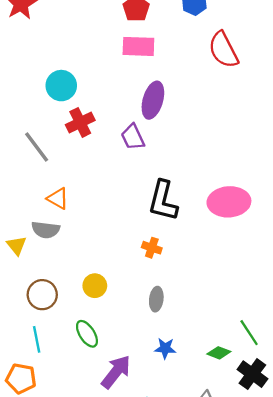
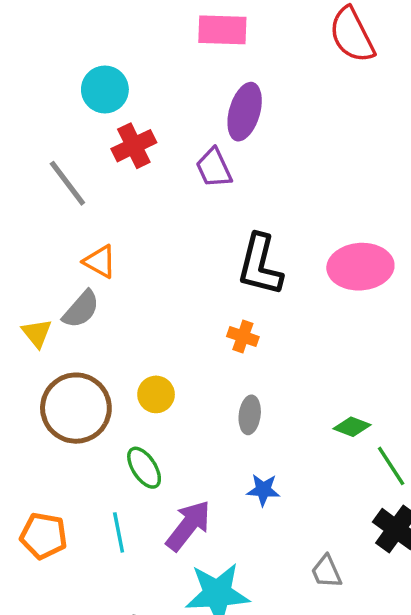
gray semicircle: (46, 230) -> (81, 309), turned -56
brown circle: (42, 295) -> (76, 408), size x1.5
cyan line: (37, 339) -> (119, 532), moved
green diamond: (219, 353) -> (352, 427), moved

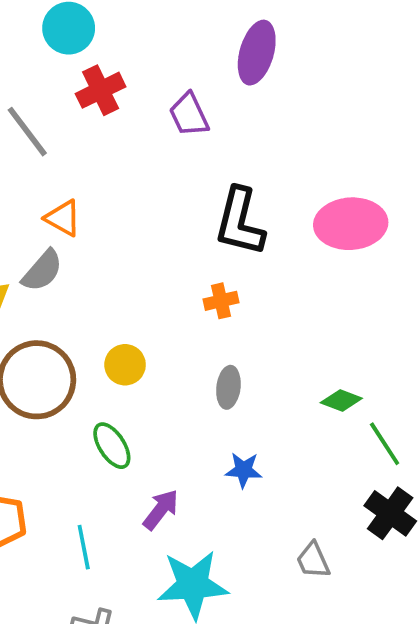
purple ellipse: (245, 112) -> (257, 53), moved
orange cross: (243, 337) -> (221, 301), turned -32
purple arrow: (188, 526) -> (161, 510), size x0.7
cyan line: (119, 532) -> (84, 547), moved

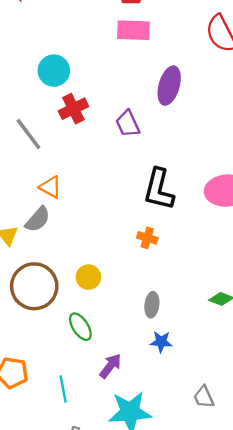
orange cross: (221, 301) -> (147, 238), turned 30
gray ellipse: (228, 387) -> (152, 305), moved

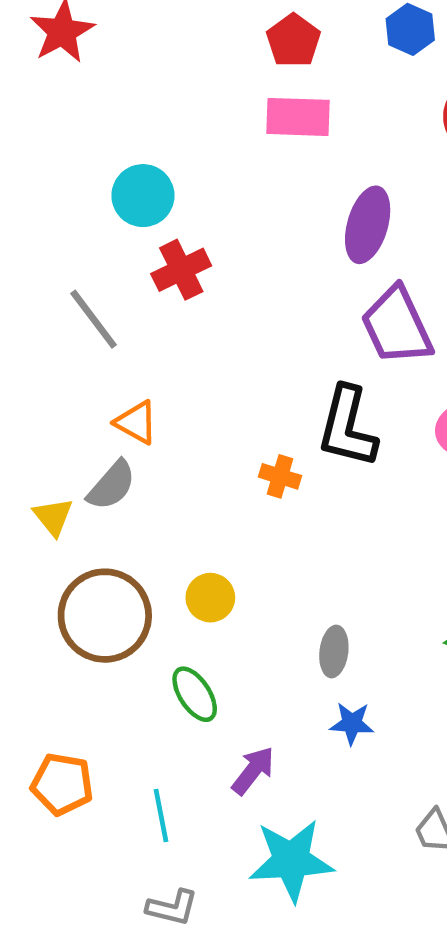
purple trapezoid: (128, 124) -> (397, 326), moved, size x1.5
orange cross: (147, 238) -> (280, 476), moved

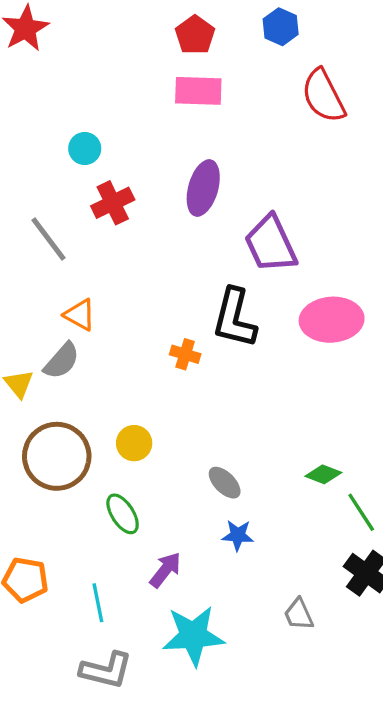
cyan circle: (143, 196) -> (85, 148), size x0.7
purple ellipse: (368, 225) -> (203, 188), moved
gray ellipse: (334, 652) -> (225, 483), turned -52
gray L-shape: (172, 908) -> (106, 670), size x1.4

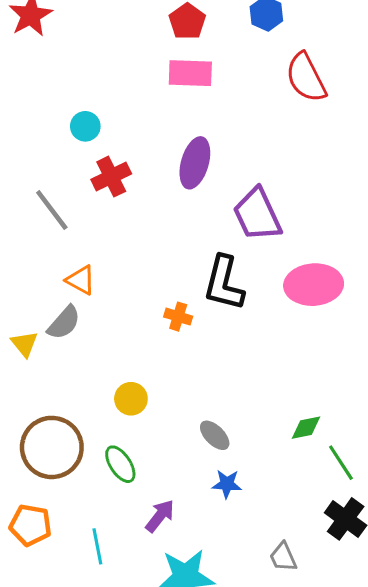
brown circle: (57, 456) -> (52, 447), moved
green diamond: (323, 474) -> (306, 428), turned -32

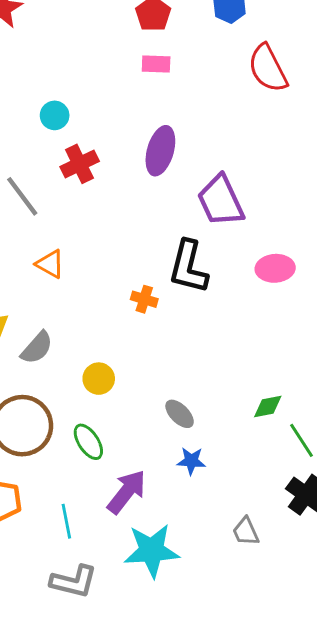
pink rectangle: (190, 73) -> (156, 64), size x0.7
pink ellipse: (314, 285) -> (275, 268), size x0.7
gray semicircle: (64, 323) -> (37, 348), moved
purple arrow: (160, 516) -> (127, 492), size x1.4

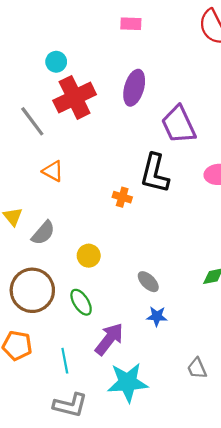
red cross: (80, 164) -> (75, 97), size x1.5

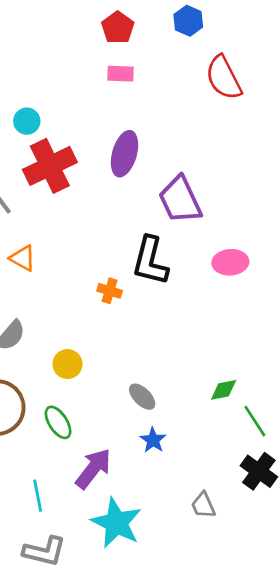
blue star: (157, 316) -> (153, 440), turned 30
cyan star: (128, 382) -> (116, 523), turned 30

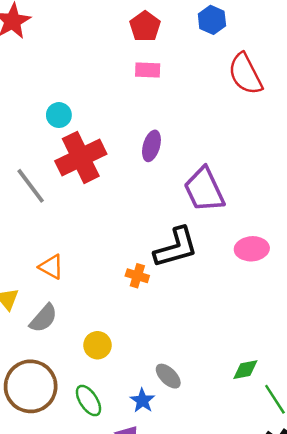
purple ellipse: (125, 154) -> (151, 146), size x0.7
orange triangle: (23, 258) -> (51, 267), moved
black L-shape: (150, 261) -> (176, 247), turned -120
blue star: (153, 440) -> (142, 401), moved

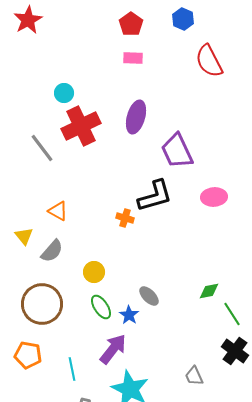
purple ellipse: (151, 146) -> (136, 117), size x1.4
green ellipse: (88, 401) -> (101, 307), moved

